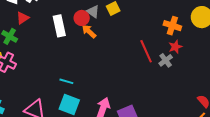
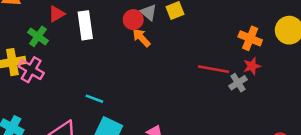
white rectangle: (59, 26) -> (85, 25), moved
red line: (146, 51) -> (213, 69), turned -60
cyan line: (66, 81) -> (94, 99), moved

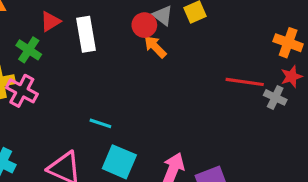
gray cross: (238, 83) -> (275, 97), turned -30

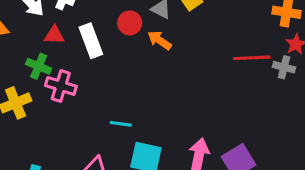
red triangle: (50, 21) -> (54, 35), turned 45
red circle: (144, 25) -> (130, 23), moved
pink cross: (22, 91) -> (61, 86), moved

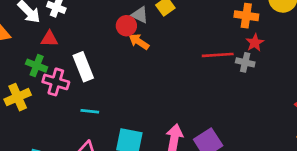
red circle: (130, 23) -> (126, 26), moved
white rectangle: (91, 41) -> (83, 67), moved
cyan line: (121, 124) -> (90, 111), moved

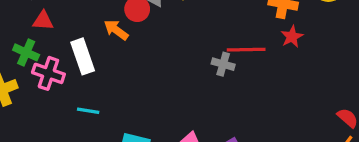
orange arrow: (139, 42) -> (116, 30), moved
gray cross: (245, 62) -> (223, 64), moved

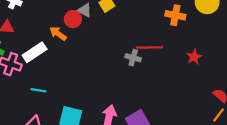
red star: (292, 37) -> (194, 57), moved
white rectangle: (83, 56) -> (35, 52), turned 75

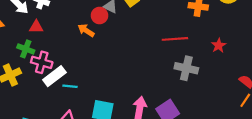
white rectangle: (35, 52) -> (54, 76), moved
gray cross: (133, 58) -> (186, 68), moved, size x1.5

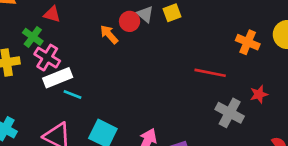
gray cross: (186, 68) -> (230, 113), moved

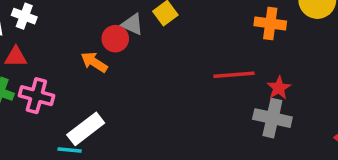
pink cross: (47, 58) -> (36, 96), moved
white rectangle: (58, 78) -> (86, 129), moved
red star: (259, 94) -> (279, 88), moved

